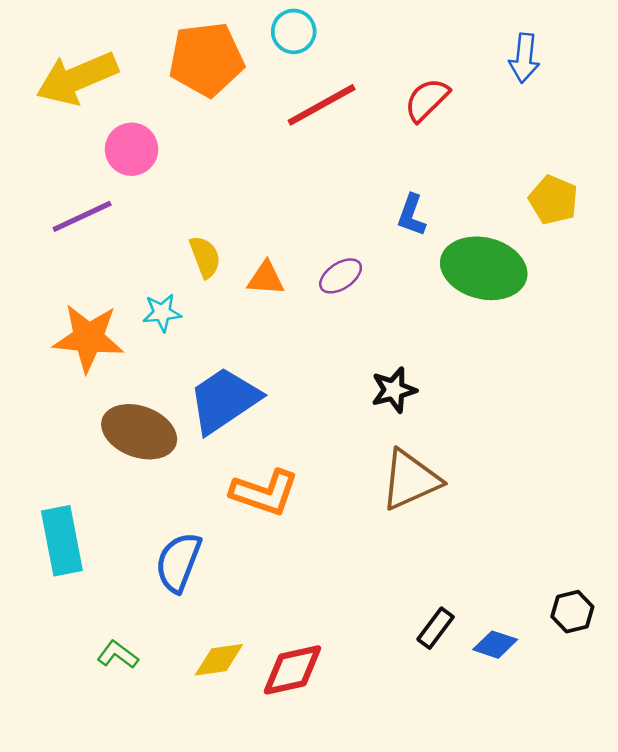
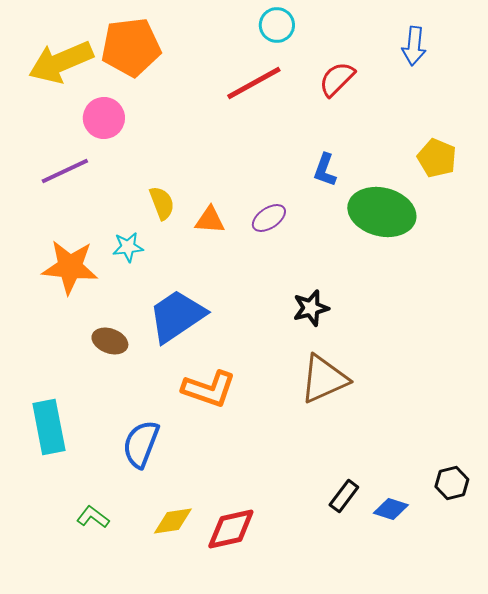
cyan circle: (294, 31) -> (277, 25), moved
orange pentagon: (206, 59) -> (131, 47), moved
brown ellipse: (139, 432) -> (110, 341), size x0.6

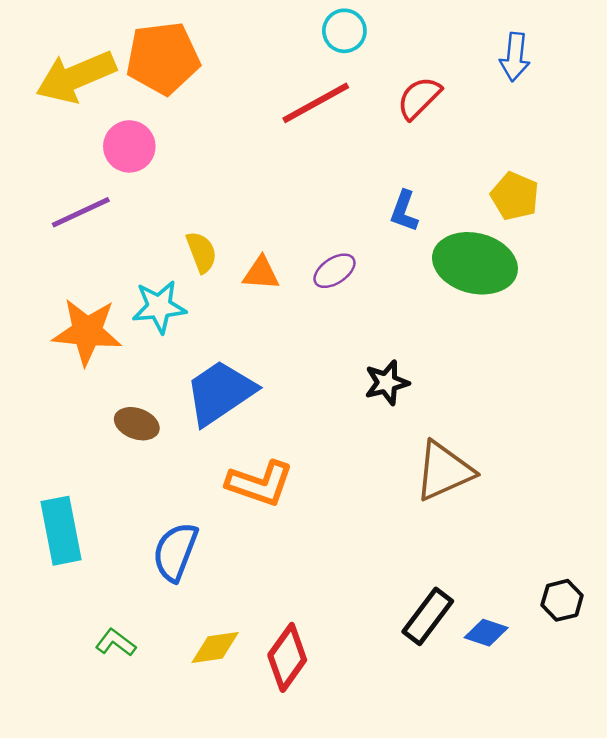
yellow pentagon: (437, 158) -> (515, 196), moved
cyan star: (128, 247) -> (159, 307), size x1.4
brown triangle: (324, 379) -> (444, 471), moved
black rectangle: (344, 496) -> (428, 616), size x1.4
red diamond: (231, 529) -> (287, 657), turned -42

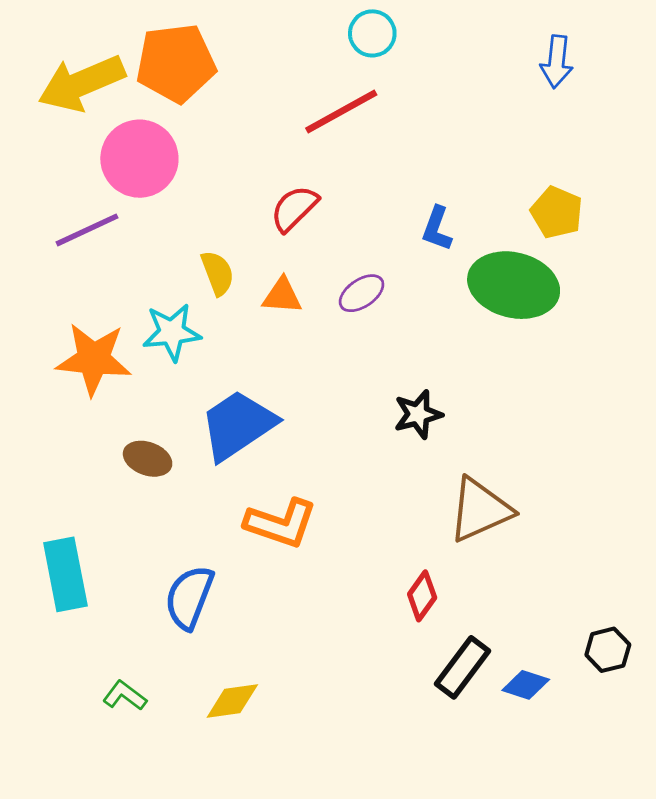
red semicircle: (419, 98) -> (294, 208), moved
pink circle: (129, 146) -> (139, 159), size x1.4
red diamond: (287, 657) -> (422, 596), moved, size x0.7

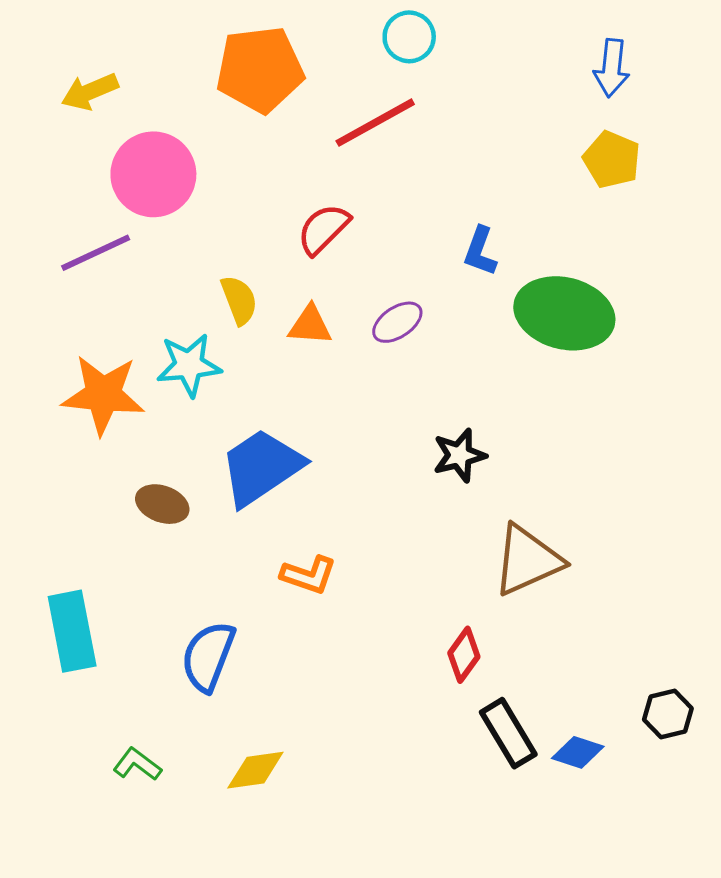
orange pentagon: (176, 63) -> (260, 69), moved
yellow arrow: (82, 83) -> (90, 92), size x0.6
yellow pentagon: (557, 212) -> (612, 160), moved
orange L-shape: (281, 523) -> (309, 575), size x0.7
black rectangle: (462, 667) -> (508, 733), turned -68

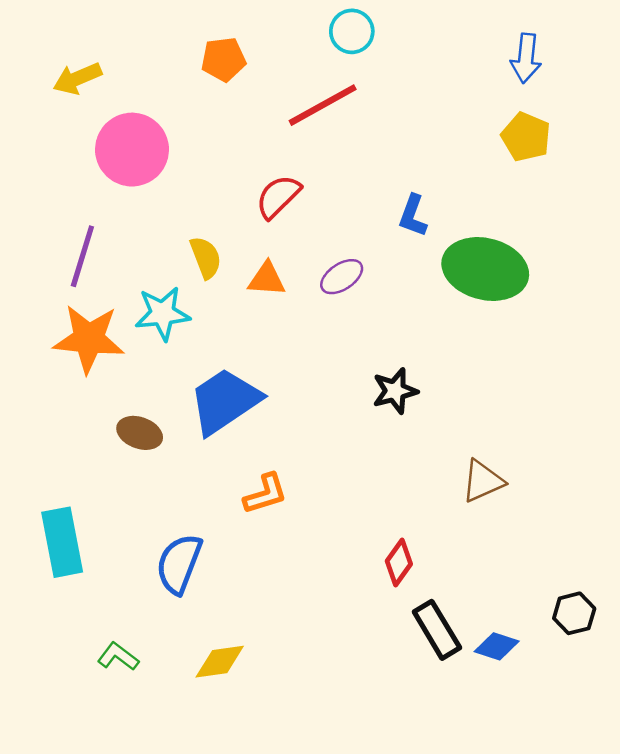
orange pentagon: (260, 69) -> (223, 59), size x0.6
purple line: (96, 253) -> (82, 256), moved, turned -48
brown triangle: (527, 560) -> (483, 481), moved, size x0.7
orange L-shape: (309, 575) -> (265, 494), turned -36

